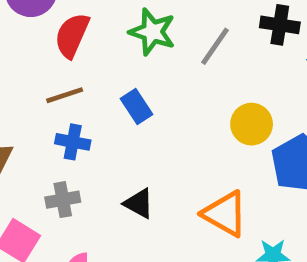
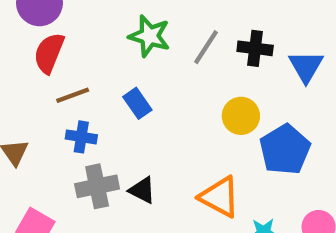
black cross: (280, 25) -> (255, 48), moved
red semicircle: (72, 35) -> (49, 53), moved
gray cross: (63, 200) -> (97, 186), moved, size x1.4

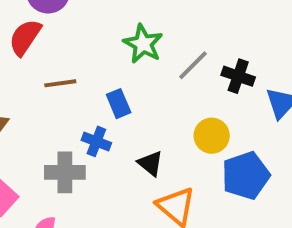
red semicircle: (49, 53) -> (25, 37), moved
blue cross: (81, 137) -> (96, 141), moved
black triangle: (142, 190) -> (150, 163), moved

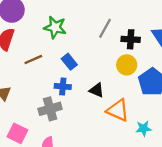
green star: (143, 44) -> (55, 27), moved
black cross: (238, 76) -> (131, 39), moved

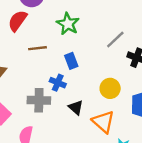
yellow circle: (127, 65) -> (110, 88), moved
black triangle: (97, 90) -> (76, 107), moved

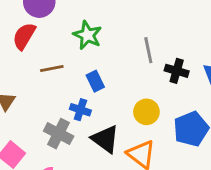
gray line: (115, 40) -> (148, 50), turned -54
gray cross: (39, 100) -> (59, 134), turned 30
black triangle: (76, 107) -> (105, 139), size x1.5

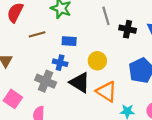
blue rectangle: (95, 81) -> (69, 41), turned -56
yellow circle: (146, 112) -> (97, 61), moved

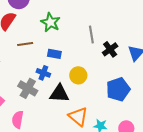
black cross: (128, 29) -> (110, 49), turned 35
black triangle: (80, 83) -> (59, 94), turned -35
orange triangle: (107, 92) -> (78, 117), moved

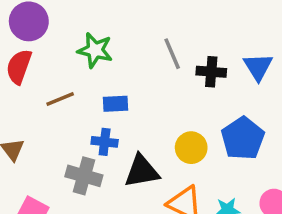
black cross: (110, 49) -> (211, 72), turned -35
yellow circle: (78, 75) -> (191, 148), moved

